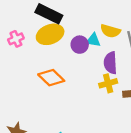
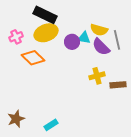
purple semicircle: (110, 63) -> (101, 47), moved, turned -42
orange diamond: (51, 78) -> (33, 58), moved

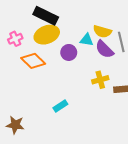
purple circle: (72, 42) -> (69, 52), moved
brown star: (16, 119) -> (15, 125), turned 30
cyan rectangle: (51, 125) -> (60, 106), moved

